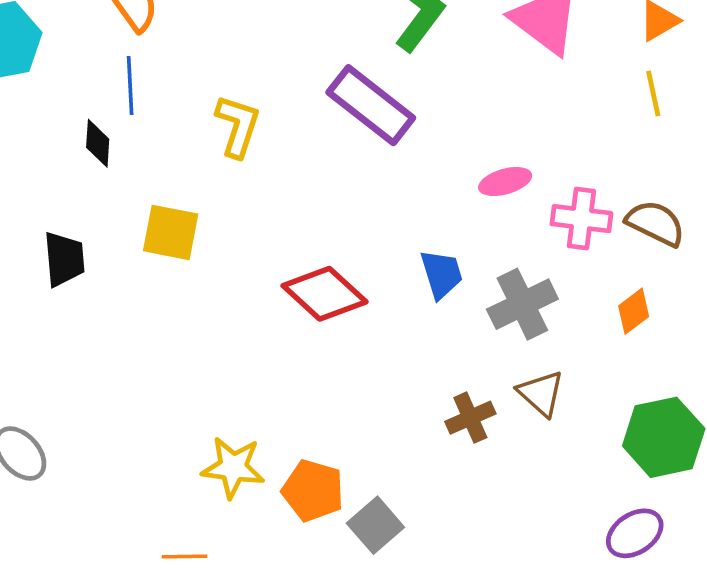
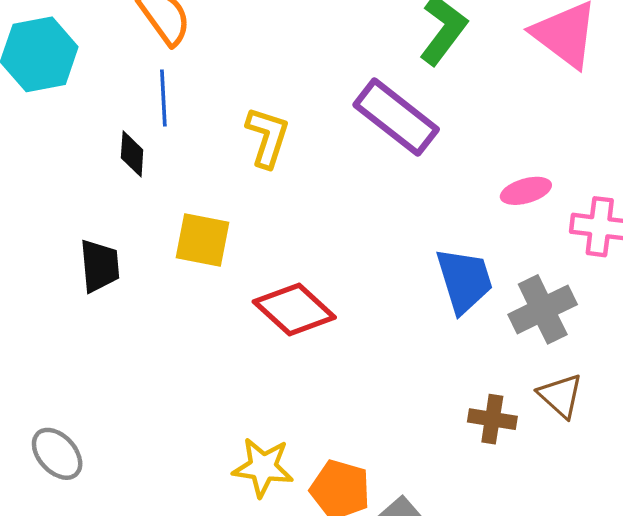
blue trapezoid: (441, 274) -> (464, 280), size x1.4
red diamond: (325, 294) -> (294, 309), moved
brown cross: (470, 418) -> (492, 419), turned 33

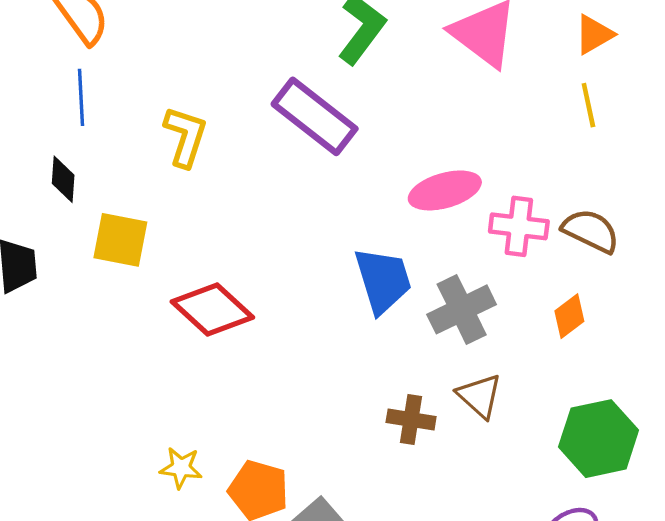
black diamond: (132, 154) -> (63, 179), moved
pink ellipse: (526, 191) -> (445, 190), size x1.4
yellow star: (263, 467) -> (181, 468), size x0.7

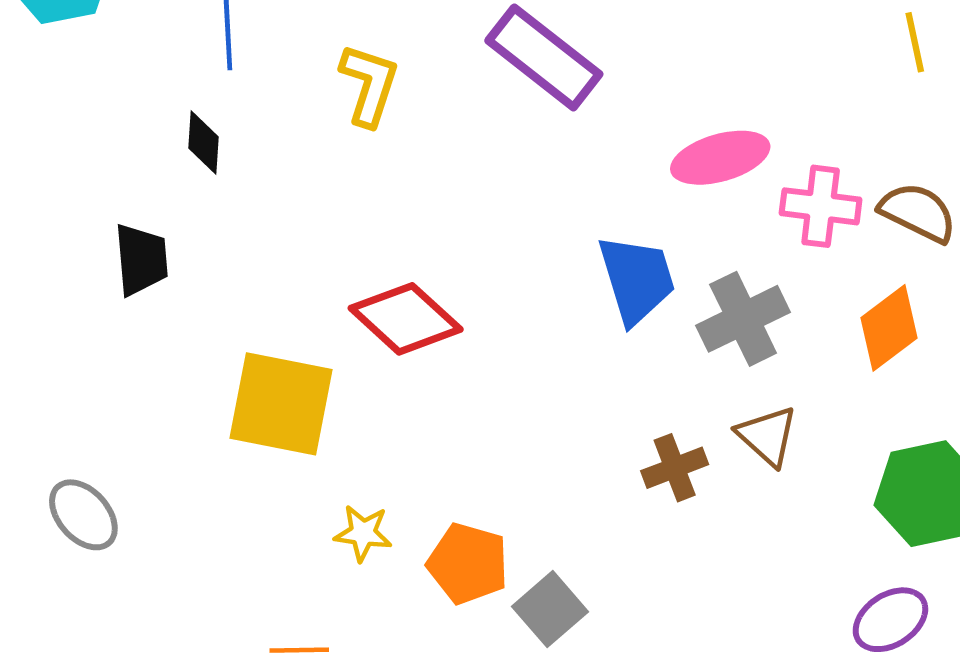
yellow square: (120, 240) -> (281, 404), moved, size x1.4
orange diamond: (569, 316) -> (889, 328), size x1.4
brown cross: (411, 419) -> (675, 468), turned -30

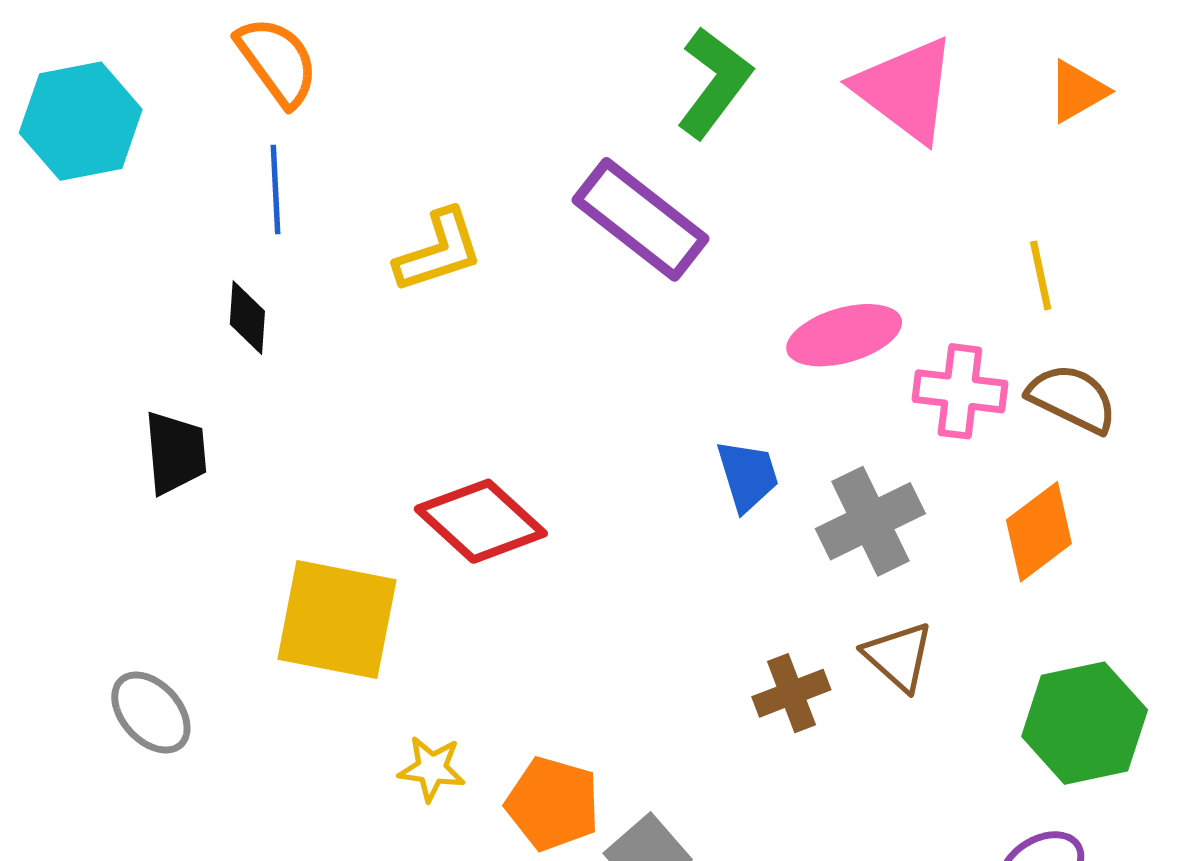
yellow line: (915, 42) -> (1041, 276), moved
yellow L-shape: (369, 85) -> (439, 251), turned 54
blue trapezoid: (637, 279) -> (748, 476), size x0.7
gray ellipse: (83, 515) -> (151, 712), moved

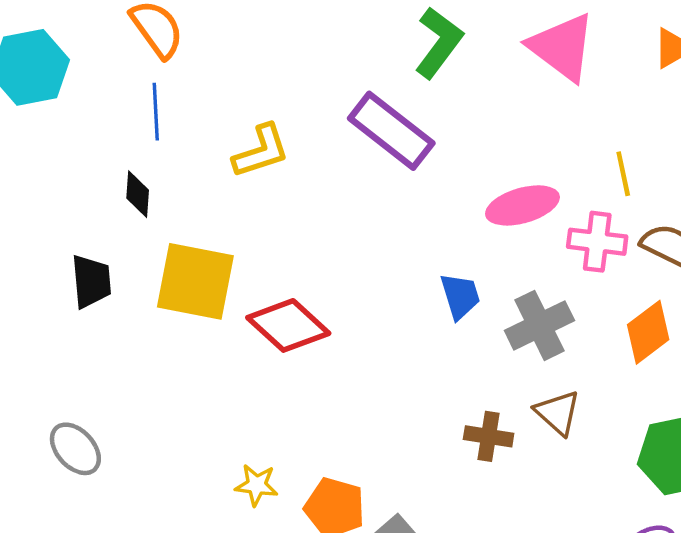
yellow line: (1041, 276) -> (623, 174), moved
yellow square: (337, 619) -> (195, 281), moved
brown cross: (791, 693) -> (489, 436), turned 30

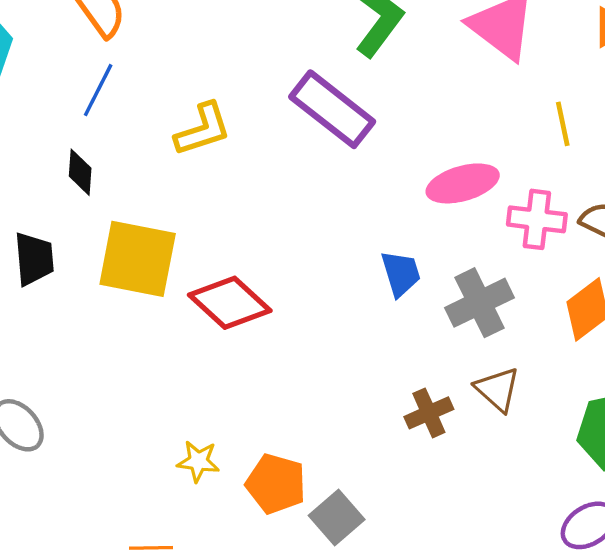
blue line: (156, 112) -> (98, 90), turned 30
yellow line: (623, 174) -> (563, 124), moved
brown cross: (489, 436) -> (429, 413), turned -33

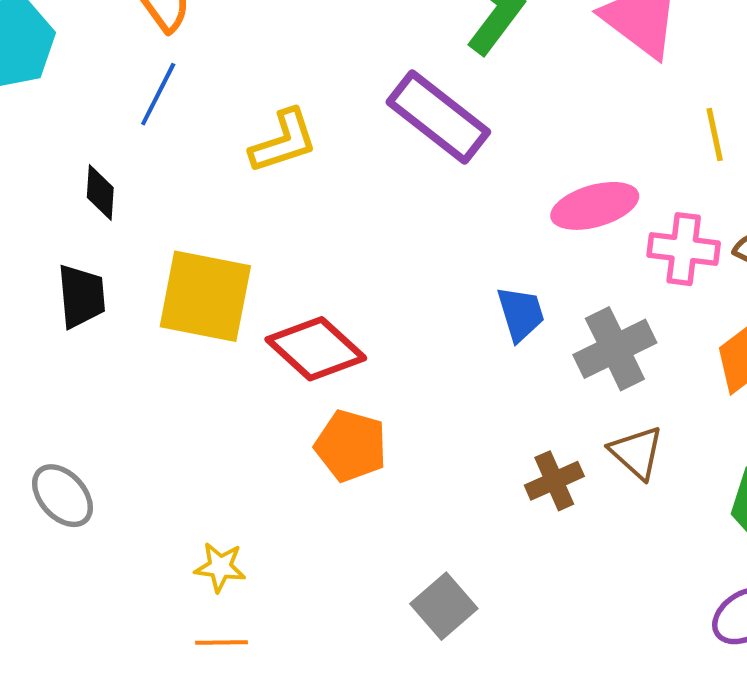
black diamond: (80, 172) -> (100, 192), moved
yellow star: (198, 461) -> (220, 567), moved
orange pentagon: (276, 484) -> (351, 446), moved

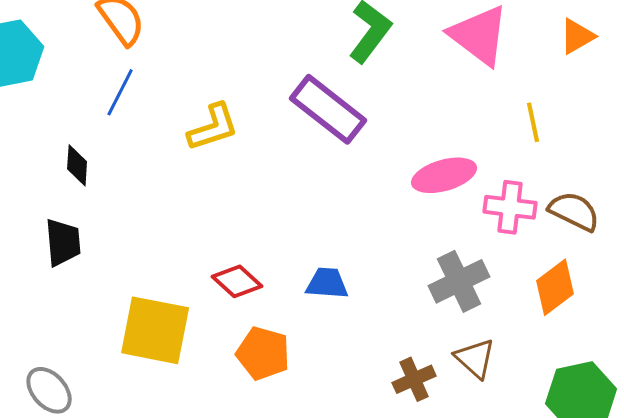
yellow square: (205, 296) -> (155, 330), moved
blue trapezoid: (521, 314) -> (327, 283), moved, turned -69
red diamond: (316, 349) -> (237, 281), size x0.7

